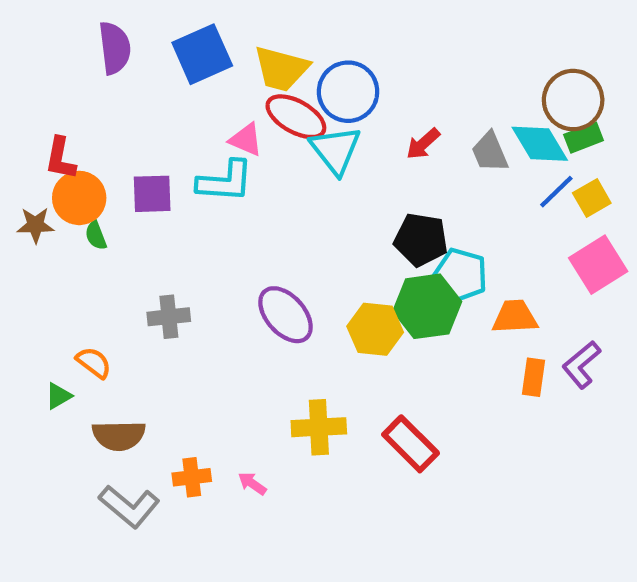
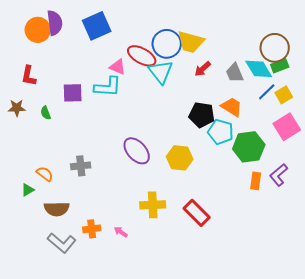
yellow trapezoid: (281, 69) -> (191, 42), moved
orange circle: (79, 198) -> (38, 30), moved
green hexagon: (427, 306) -> (249, 147), moved
gray cross: (169, 317) -> (81, 166), moved
orange trapezoid: (515, 317) -> (232, 107), moved, turned 35

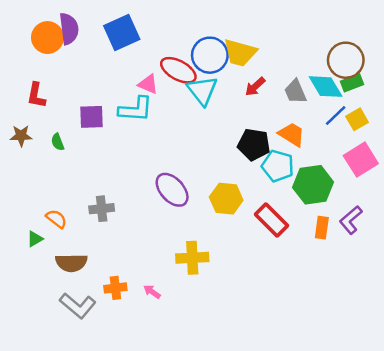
red rectangle: (197, 213) -> (271, 220), moved

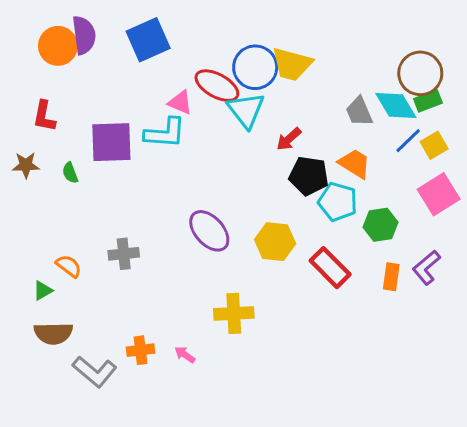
red arrow: (255, 87) -> (289, 139), moved
purple square: (92, 117) -> (111, 142), size x1.4
green hexagon: (313, 185) -> (381, 225), size x0.7
brown semicircle: (71, 263) -> (53, 333), moved

